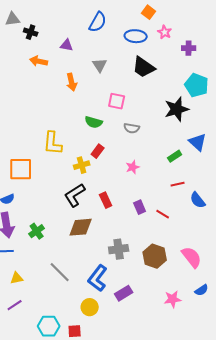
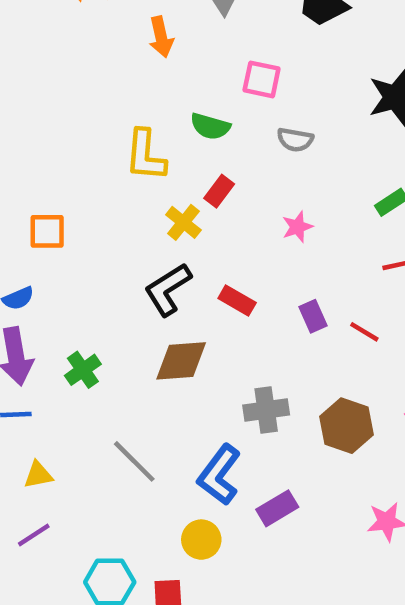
yellow L-shape: (53, 143) -> (145, 155), moved
yellow cross: (82, 165) -> (183, 222), turned -35
orange square: (21, 169) -> (47, 231), size x0.7
red rectangle: (106, 200) -> (237, 301), turned -35

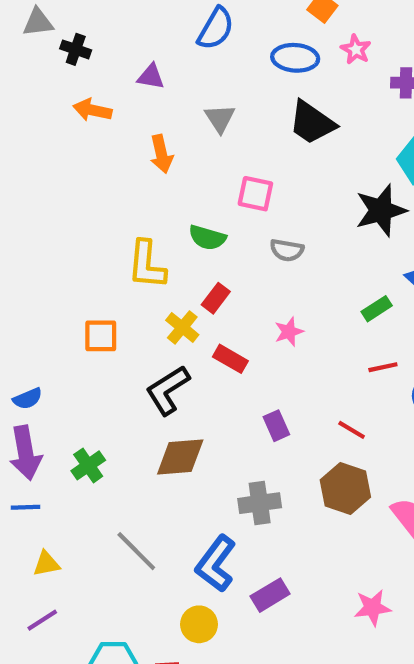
orange square: (47, 231) -> (101, 336), moved
red rectangle: (237, 301) -> (230, 359), moved
purple rectangle: (313, 316) -> (276, 426), moved
brown hexagon: (346, 426) -> (345, 488), moved

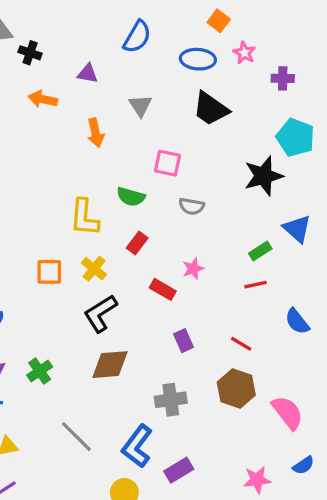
yellow cross: (182, 327) -> (94, 269), moved
red rectangle: (230, 359) -> (163, 289), moved
red line: (383, 367) -> (255, 285), moved

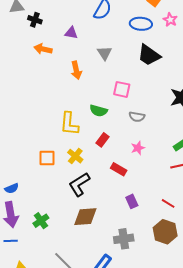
pink star: (193, 269) -> (138, 148), moved

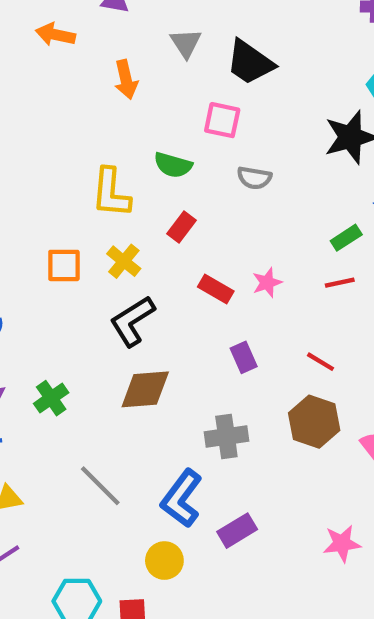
black trapezoid: (149, 55) -> (250, 62), moved
pink star: (138, 148) -> (267, 283), moved

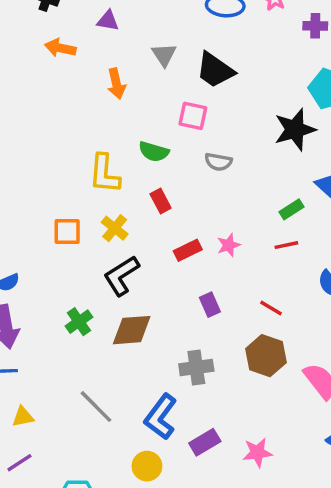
red rectangle: (182, 227) -> (161, 201), turned -65
red rectangle: (216, 289) -> (188, 250), turned -56
green cross: (51, 398) -> (79, 322), moved
pink star: (342, 543) -> (257, 452), moved

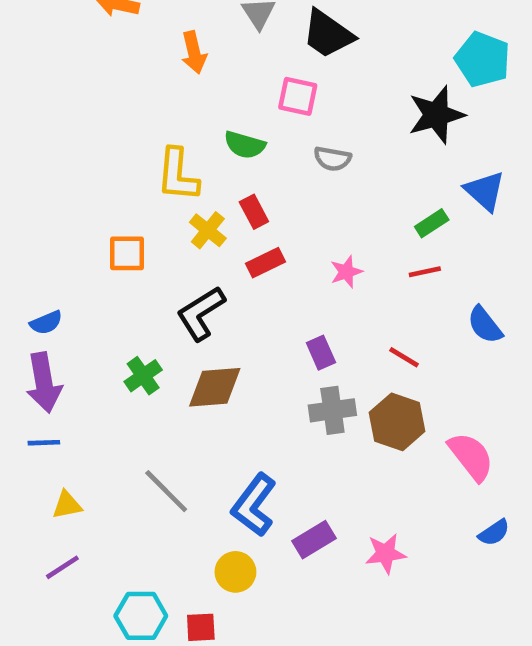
yellow cross: (115, 228) -> (208, 230), moved
red rectangle: (188, 250) -> (265, 263), moved
gray cross: (196, 367) -> (332, 410), moved

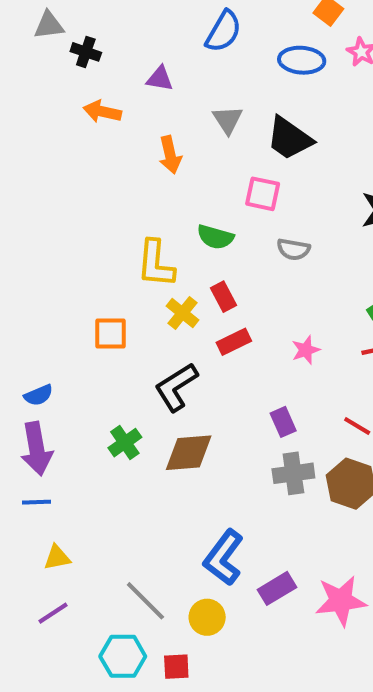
gray line: (166, 491) -> (145, 601), moved
pink star: (386, 553) -> (341, 601), size x1.4

